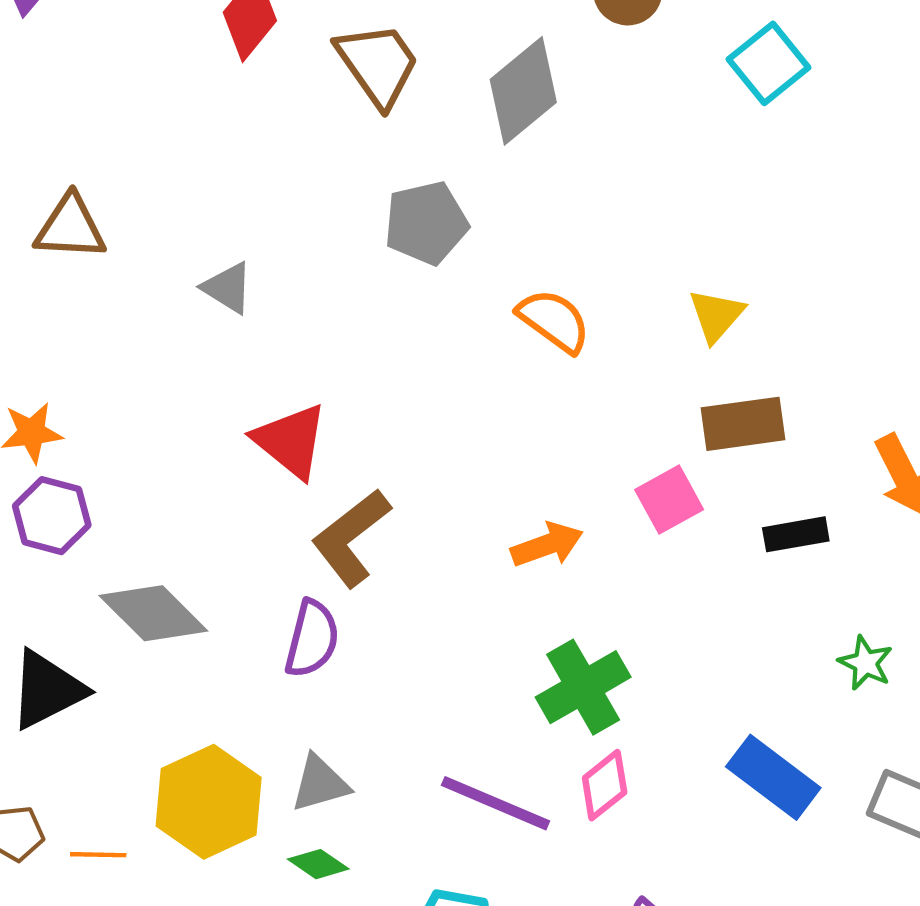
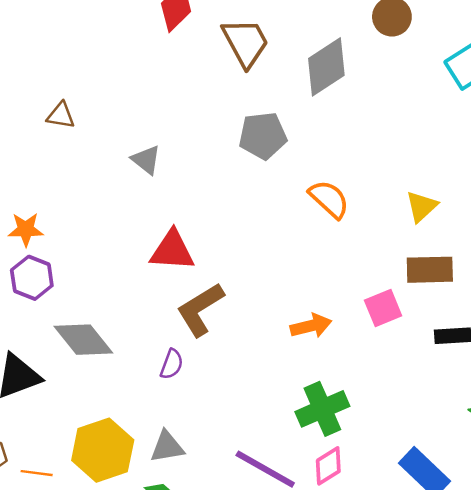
brown triangle: (70, 227) -> (61, 116), size x0.7
red triangle: (291, 441) -> (172, 251), turned -42
purple semicircle: (312, 639) -> (172, 364), size x0.7

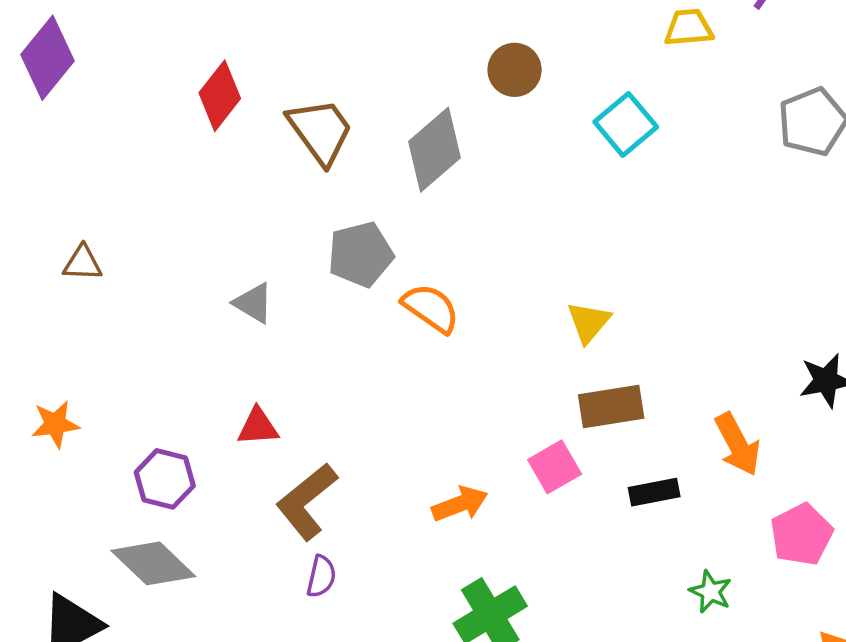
gray triangle: (146, 160) -> (253, 303), moved
orange semicircle: (329, 199) -> (431, 308), moved
red triangle: (172, 251) -> (258, 427), size x0.7
purple hexagon: (32, 278) -> (165, 479), moved
purple semicircle: (172, 364) -> (321, 576), moved

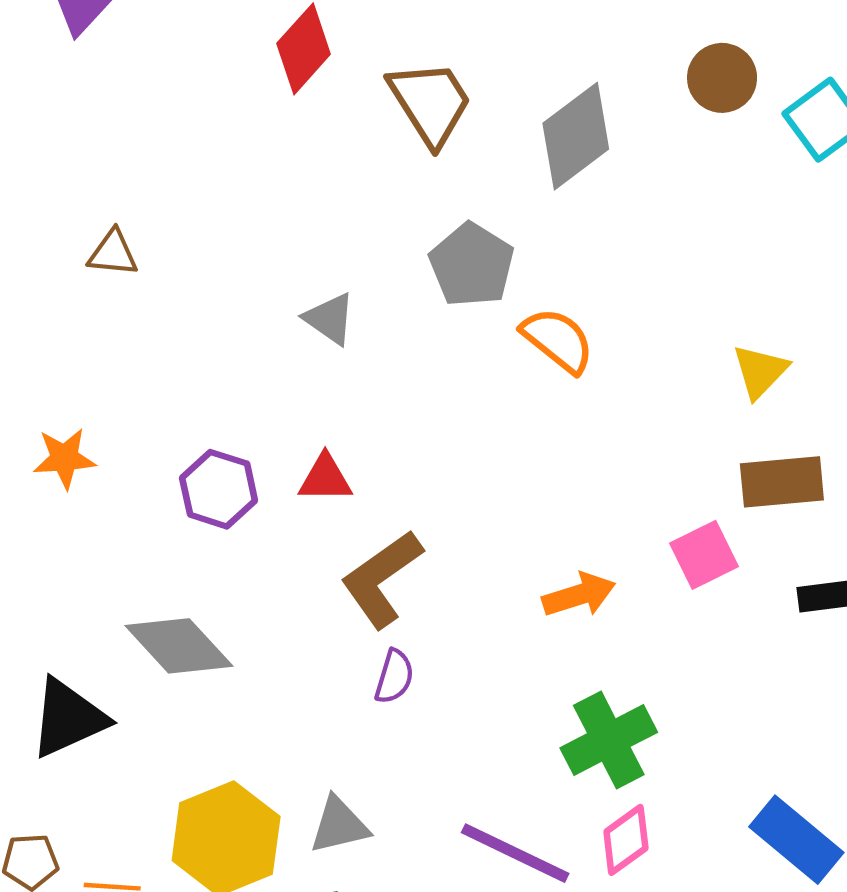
brown circle: (515, 70) -> (722, 78), moved
gray pentagon: (360, 254) -> (472, 265), turned -30
purple hexagon: (165, 479) -> (219, 489), moved

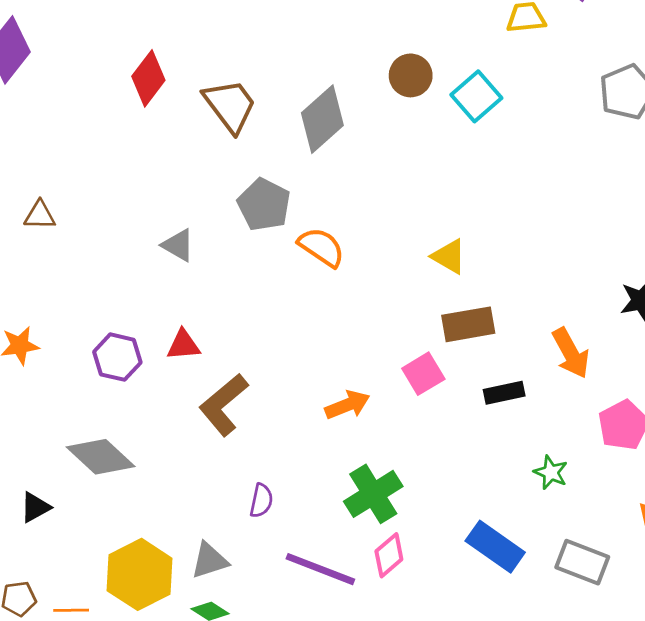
yellow triangle: (760, 371) -> (449, 256), turned -39
purple semicircle: (394, 677) -> (261, 501), moved
black triangle: (68, 718) -> (35, 507), size x0.6

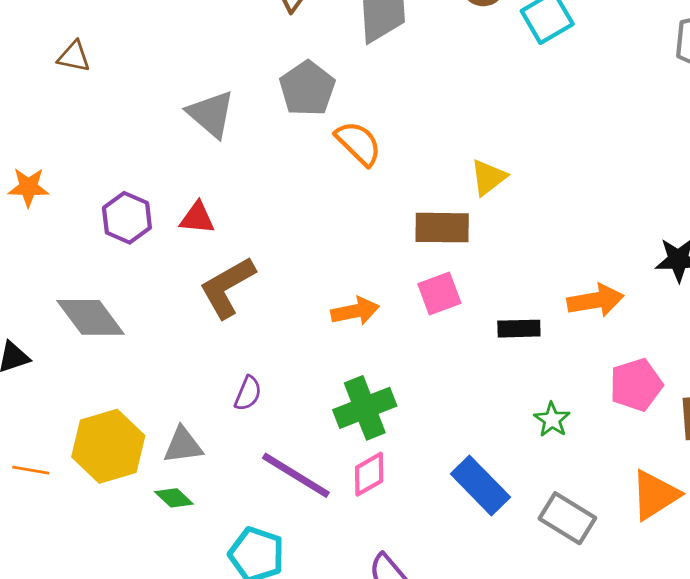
gray triangle: (178, 245) -> (211, 114), size x1.4
yellow triangle: (449, 256) -> (488, 177), turned 42
brown rectangle: (468, 324) -> (442, 228), moved
orange arrow: (571, 353) -> (595, 300), turned -81

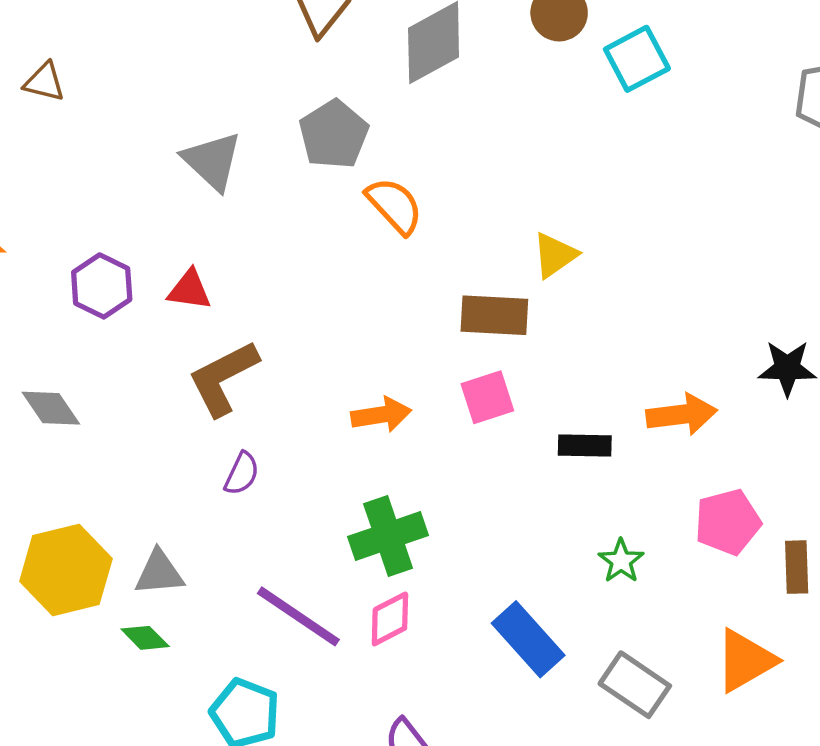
gray diamond: (91, 317) -> (51, 408), size x0.7
purple semicircle: (248, 393) -> (242, 474), moved

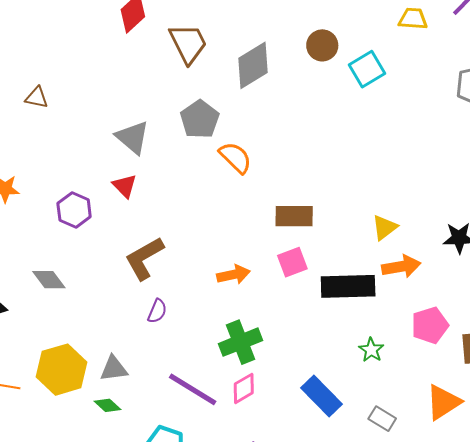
yellow triangle: (555, 255) -> (385, 227), moved
red triangle: (189, 290) -> (125, 186), moved, turned 40
black rectangle: (585, 445) -> (348, 286), size x1.8
gray rectangle: (635, 685) -> (382, 419), size x0.7

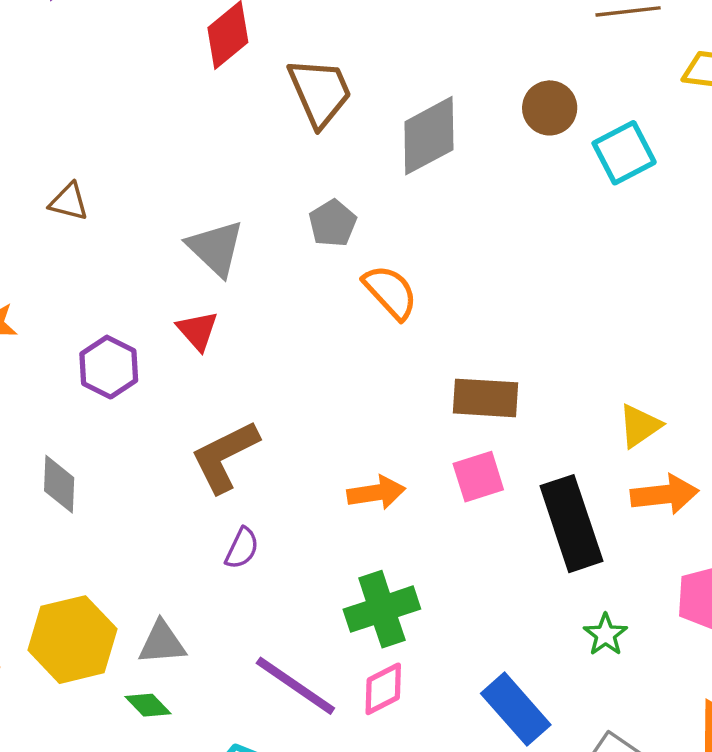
brown triangle: (37, 98) -> (69, 202), moved
gray pentagon: (200, 119) -> (333, 223), size x0.7
gray diamond: (49, 280) -> (59, 484), turned 36
black rectangle: (348, 286) -> (571, 524), turned 70

